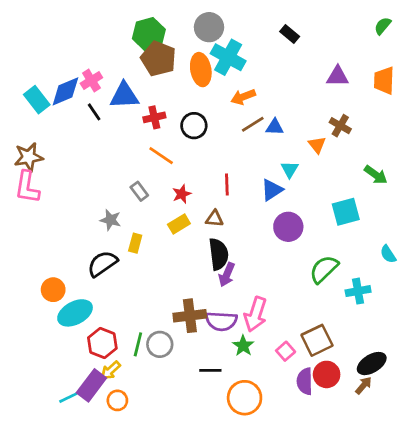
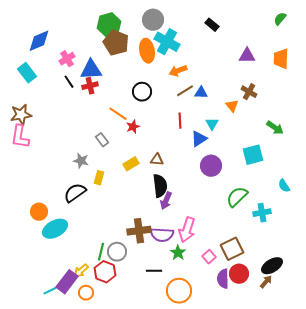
blue diamond: (65, 91) -> (39, 41), moved
red cross: (154, 117) -> (90, 86), moved
red line: (227, 184) -> (180, 121), moved
red star: (182, 194) -> (133, 127), moved
red hexagon: (102, 343) -> (105, 272), moved

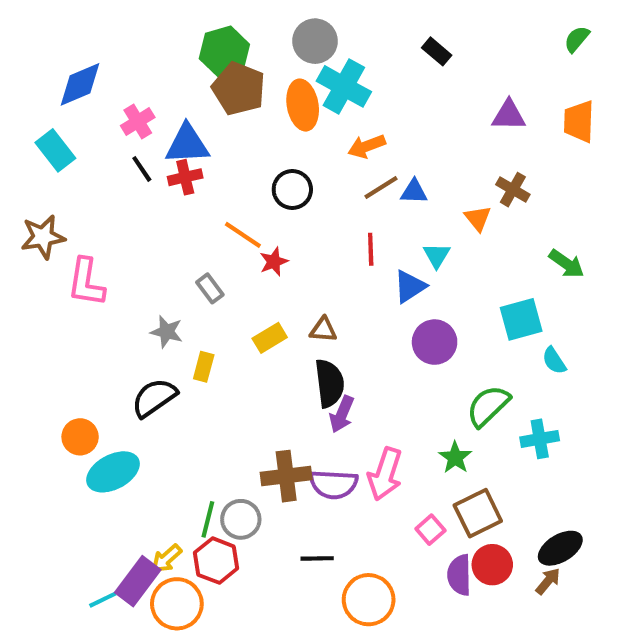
pink L-shape: (20, 137) -> (86, 282), moved
cyan semicircle: (284, 186) -> (554, 361), moved
green star: (178, 253) -> (455, 457), moved
orange circle: (86, 293) -> (177, 604), size x1.6

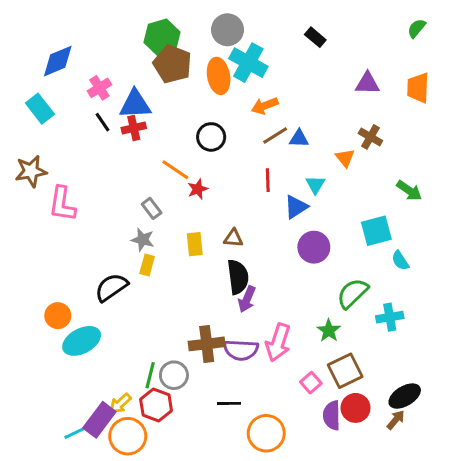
gray star: (167, 332) -> (143, 240), moved
yellow rectangle: (270, 338) -> (195, 244), turned -65

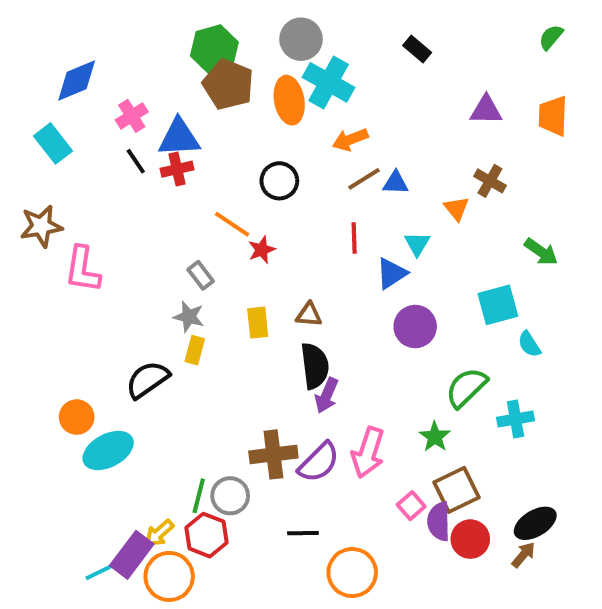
purple semicircle: (241, 350) -> (319, 462), turned -48
purple semicircle: (332, 415) -> (439, 521), moved

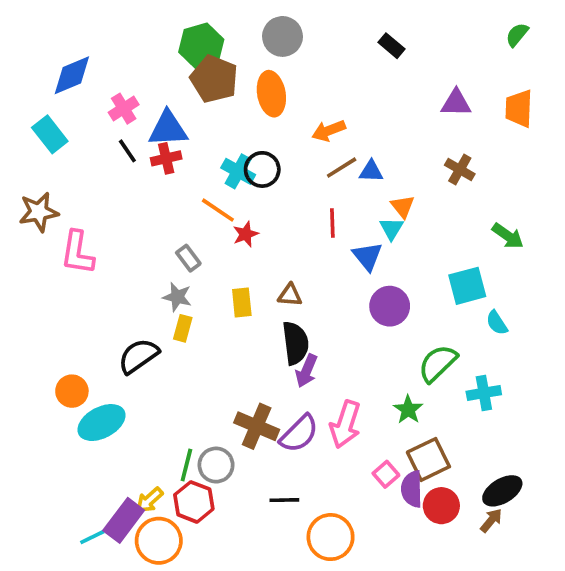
cyan cross: (329, 82) -> (238, 171), moved, size x0.7
orange triangle: (456, 208) -> (403, 206), moved
blue triangle: (392, 273) -> (367, 256), turned -36
brown cross: (273, 454) -> (257, 426), turned 30

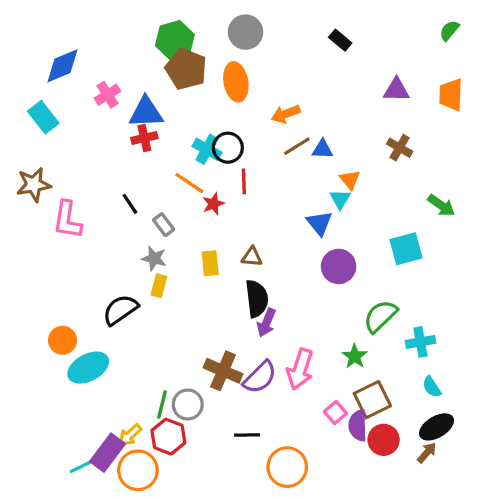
black line: (127, 151) -> (130, 204), moved
red line: (332, 223) -> (244, 181), moved
cyan semicircle: (497, 323) -> (432, 387), moved

